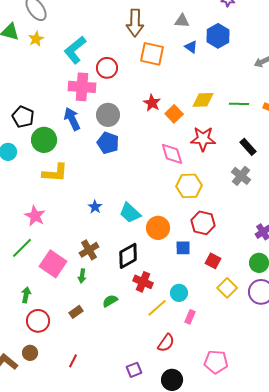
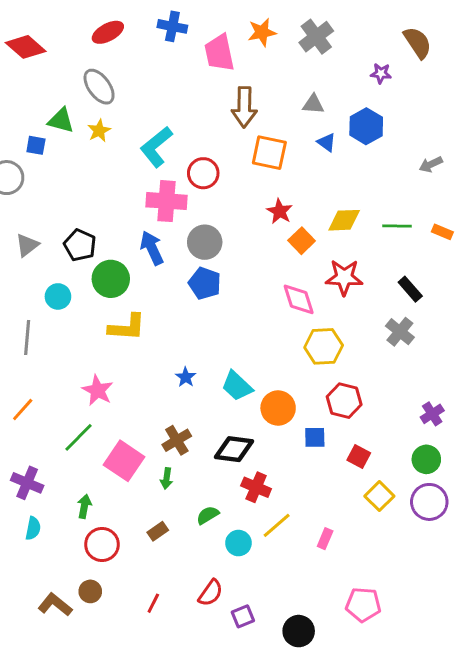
red star: (152, 103) -> (280, 211), moved
black diamond: (128, 256) -> (234, 449), turned 36
cyan circle: (179, 293) -> (238, 543), moved
red semicircle: (166, 343) -> (211, 593), moved

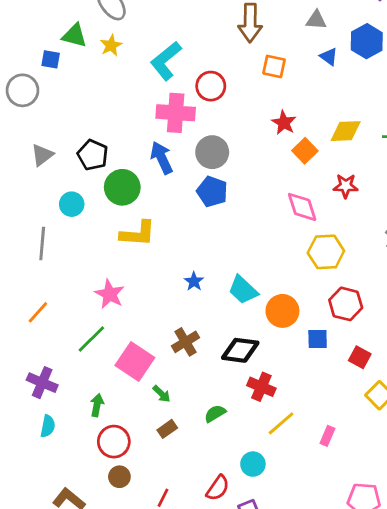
orange square: (269, 153) -> (274, 66), size x0.7
red star: (344, 277) -> (346, 186), size x0.7
green arrow: (167, 478) -> (162, 394), moved, turned -54
cyan circle: (238, 543) -> (253, 464), moved
brown circle: (90, 591) -> (119, 477), moved

